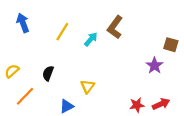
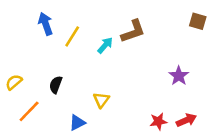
blue arrow: (23, 23) -> (46, 24), moved
brown L-shape: (115, 27) -> (133, 31), turned -145
brown square: (171, 45) -> (198, 21), moved

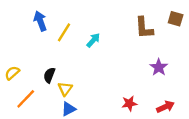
brown L-shape: (133, 31) -> (144, 28), moved, turned 105
yellow triangle: (101, 100) -> (65, 89), moved
red star: (158, 121) -> (129, 103), moved

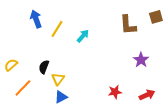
brown square: (176, 19) -> (156, 17), turned -32

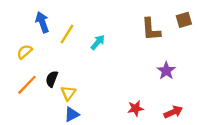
yellow semicircle: (11, 65) -> (25, 52), moved
orange line: (23, 88) -> (27, 85), moved

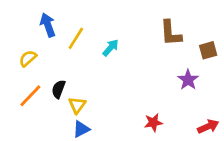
brown square: (184, 20) -> (208, 50), moved
red arrow: (173, 112) -> (208, 126), moved

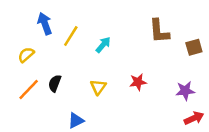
purple star: (188, 80) -> (185, 91), moved, turned 30
yellow triangle: (77, 105) -> (98, 87), moved
red star: (153, 122) -> (138, 82), moved

